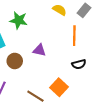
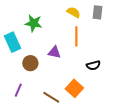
gray rectangle: (84, 10) -> (98, 12), turned -32
orange line: (74, 36) -> (76, 36), moved

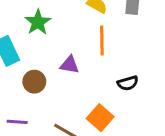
green star: (34, 23) -> (38, 22), turned 30
purple line: (18, 90) -> (17, 122), turned 72

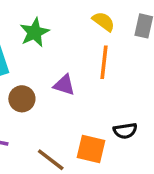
black semicircle: (128, 83) -> (125, 131), moved
orange square: (100, 118) -> (91, 149), turned -35

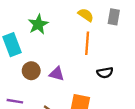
purple triangle: (64, 85) -> (57, 74), moved
black semicircle: (125, 131) -> (105, 73), moved

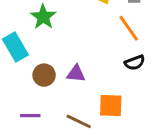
orange line: (87, 43) -> (129, 28), moved, turned -30

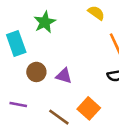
orange square: (111, 105) -> (89, 108), turned 30

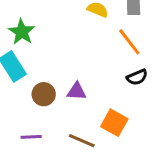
green star: (45, 22) -> (22, 32), moved

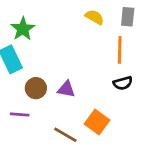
orange line: (129, 42) -> (120, 50), turned 32
purple line: (31, 137) -> (20, 115), moved

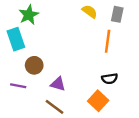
black semicircle: (123, 83) -> (110, 79), moved
purple triangle: (66, 89) -> (58, 84), moved
orange square: (97, 122) -> (98, 101), moved

